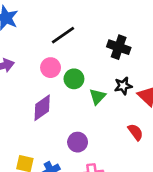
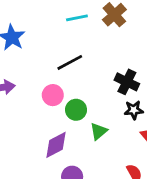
black star: (123, 86) -> (134, 110), moved
purple diamond: (42, 108) -> (56, 145), moved

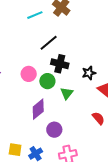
black line: (70, 62) -> (49, 43), moved
black cross: (127, 82) -> (60, 64), moved

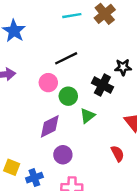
black line: (49, 43) -> (66, 58), moved
black cross: (60, 64) -> (102, 85), moved
black star: (89, 73) -> (123, 67), moved

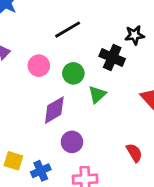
pink circle: (48, 83) -> (39, 66), moved
red semicircle: (118, 154) -> (134, 153), moved

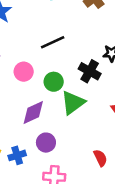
green triangle: (97, 94) -> (73, 103), size x1.5
blue cross: (41, 171) -> (17, 155), moved

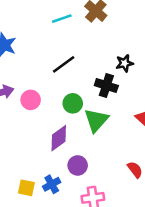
pink circle: (24, 72) -> (31, 100), moved

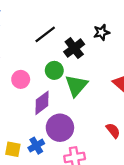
black cross: (106, 86) -> (74, 48), moved, turned 36
pink circle: (31, 100) -> (21, 79), moved
purple circle: (78, 165) -> (60, 128), size x1.5

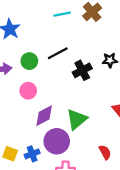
green circle: (54, 70) -> (29, 61), moved
green triangle: (76, 86) -> (77, 119), moved

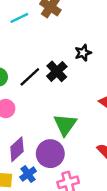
black line: (58, 53) -> (30, 77), moved
purple diamond: (44, 116) -> (17, 149), moved

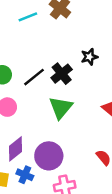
green triangle: (65, 125) -> (61, 108), moved
blue cross: (28, 174) -> (25, 175), turned -35

